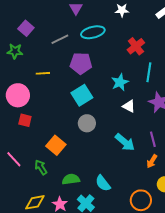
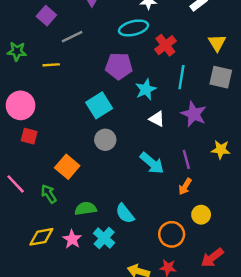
purple square: (26, 28) -> (46, 16), moved
cyan ellipse: (93, 32) -> (134, 28), moved
purple pentagon: (81, 63) -> (119, 66), moved
yellow line: (43, 73) -> (51, 65), moved

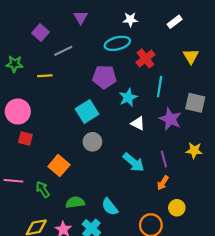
gray square: (221, 77) -> (195, 103), moved
pink line: (16, 184) -> (13, 181), turned -42

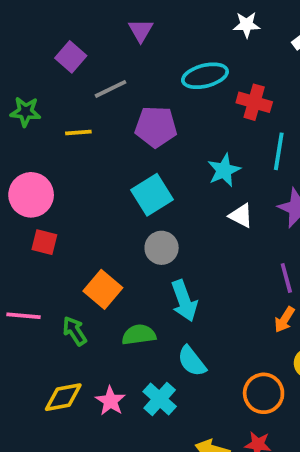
white star: (130, 20) -> (247, 25), moved
red cross: (145, 58) -> (254, 102), turned -36
purple pentagon: (104, 77) -> (156, 127), moved
cyan arrow: (134, 162) -> (184, 301), moved, turned 30
green semicircle: (75, 202) -> (139, 335), moved

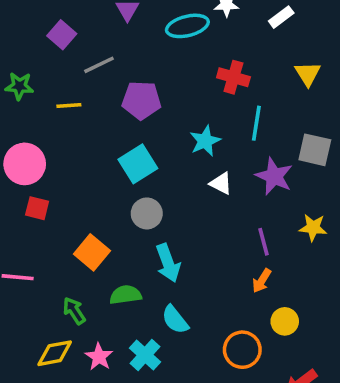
cyan ellipse: (205, 76) -> (187, 26), moved
green arrow: (75, 331) -> (74, 311), moved

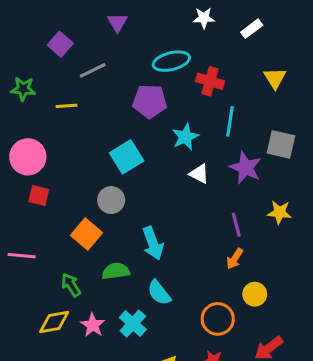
cyan ellipse: (187, 26) -> (171, 61), moved
purple pentagon: (141, 100) -> (150, 101), moved
gray circle: (147, 213) -> (111, 200), moved

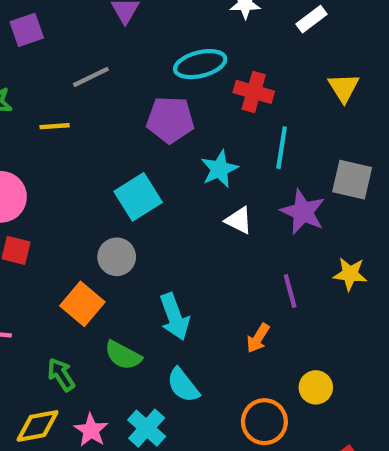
purple square: (60, 44) -> (27, 30), moved, turned 30
orange arrow: (235, 259) -> (258, 338), moved
green semicircle: (116, 271) -> (123, 355), turned -144

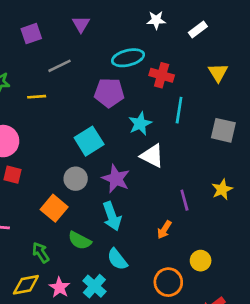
purple square: (27, 30) -> (31, 34), moved
purple star: (303, 212) -> (116, 179), moved
white triangle: (239, 220) -> (152, 156), size x1.4
yellow star: (350, 274) -> (222, 189), turned -30

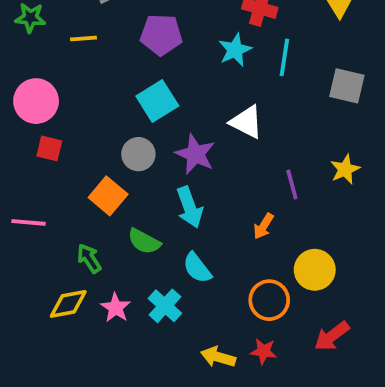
purple pentagon: (109, 93) -> (161, 35), moved
cyan star: (140, 124) -> (235, 50), moved
yellow circle: (201, 261) -> (315, 270), size x1.4

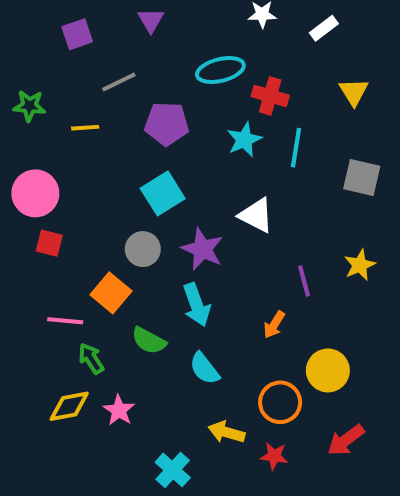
pink line: (28, 222) -> (65, 321), moved
cyan cross: (165, 306) -> (173, 470), moved
yellow arrow: (218, 357) -> (226, 432), moved

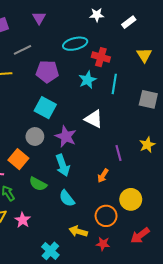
cyan square: (163, 193) -> (45, 108), turned -30

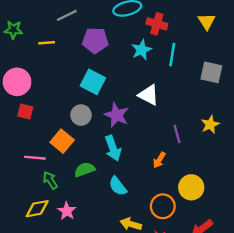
green semicircle: (38, 184) -> (85, 170), turned 132

